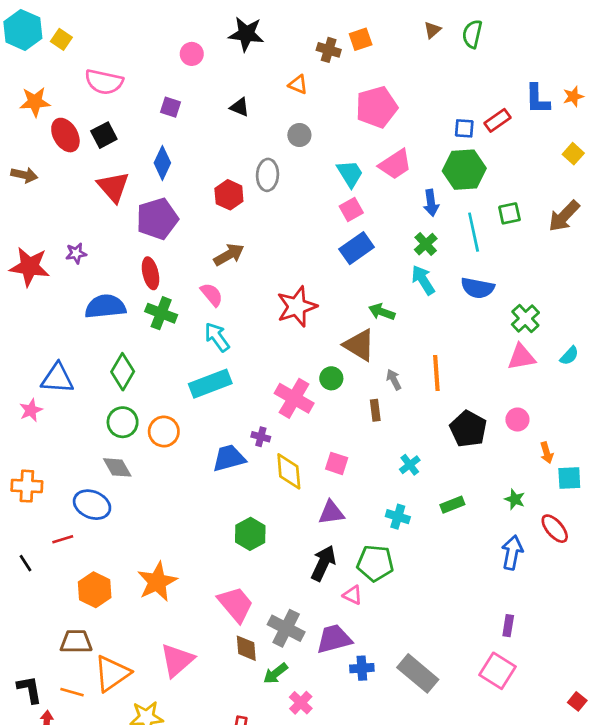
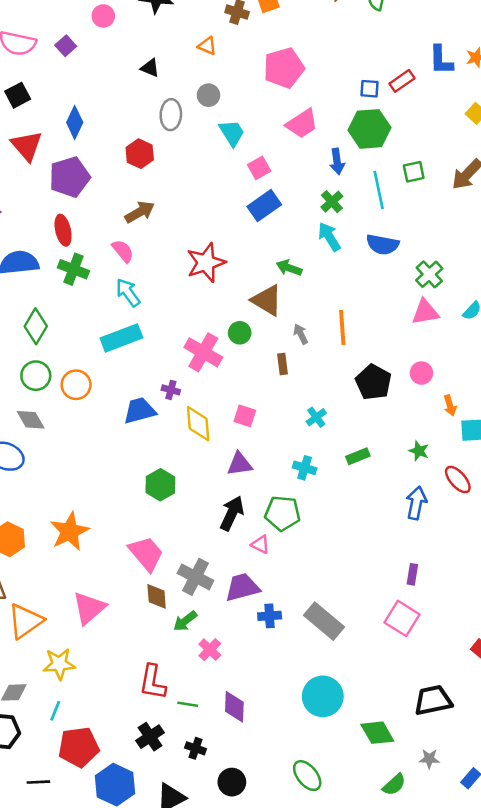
purple square: (170, 107) -> (66, 46), moved, turned 30
cyan trapezoid: (350, 174) -> (232, 133), moved
gray ellipse: (268, 175) -> (171, 115), moved

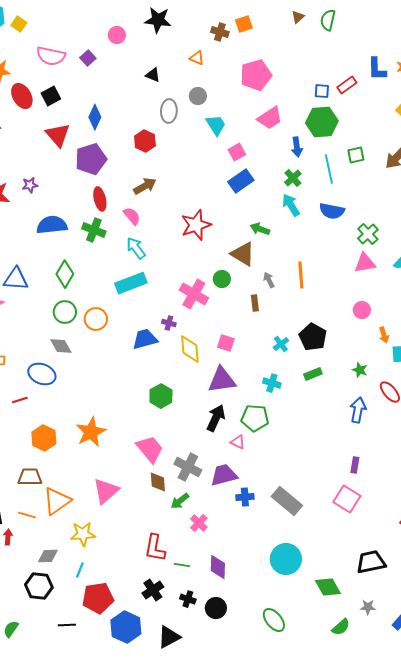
red ellipse: (63, 230) -> (100, 199), moved
black pentagon: (373, 382) -> (313, 337), moved
purple triangle: (240, 464) -> (222, 380), size x1.4
black circle: (232, 782) -> (216, 608), moved

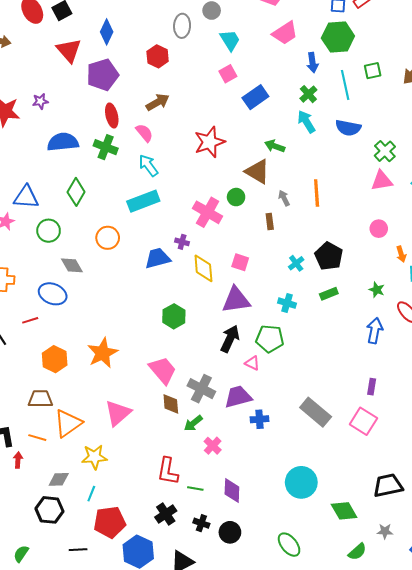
pink square: (237, 152) -> (228, 74), moved
green circle: (65, 312) -> (49, 231), moved
gray rectangle: (287, 501) -> (316, 412), moved

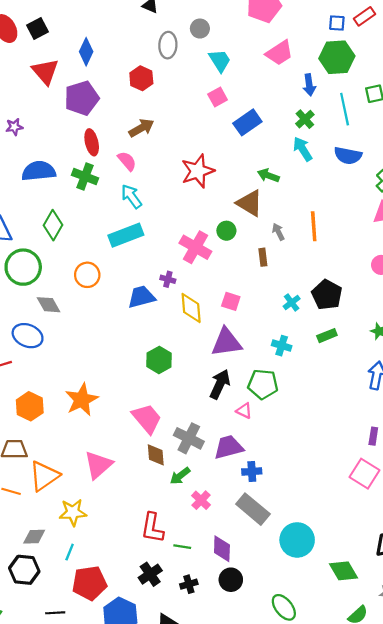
green circle: (49, 231) -> (23, 267), size x1.4
gray rectangle: (316, 412) -> (253, 509), moved
black cross: (201, 523) -> (189, 584), turned -35
black circle: (230, 532) -> (231, 580), moved

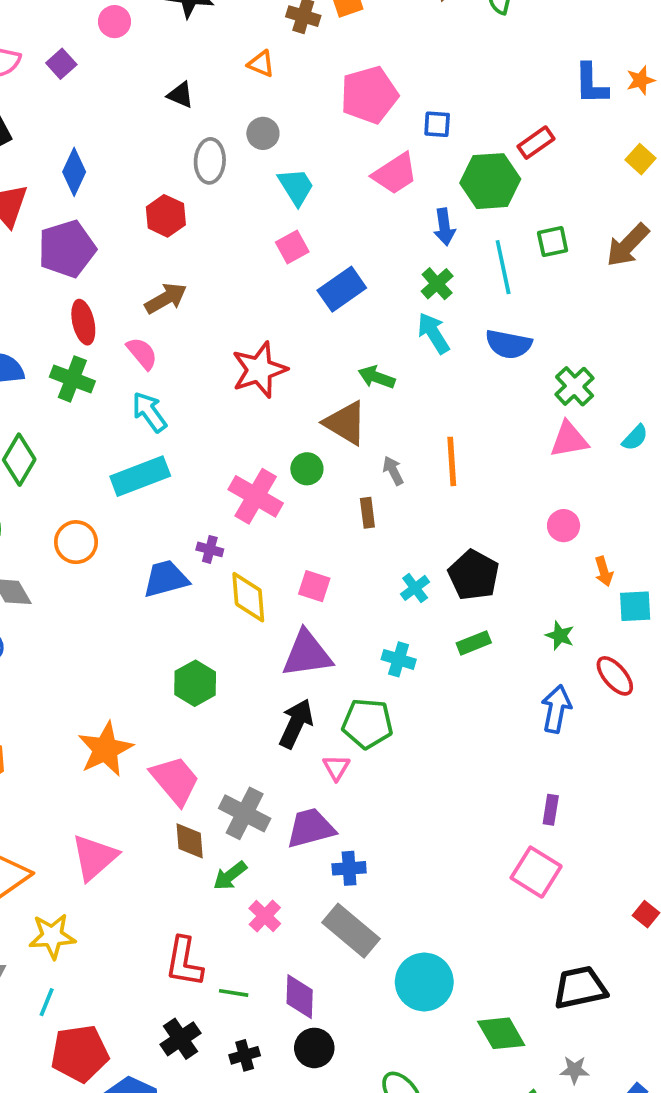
red rectangle: (364, 16) -> (536, 143), moved
blue square: (337, 23) -> (437, 124), moved
orange star: (82, 400) -> (105, 749), moved
pink triangle: (244, 411) -> (336, 768), turned 35

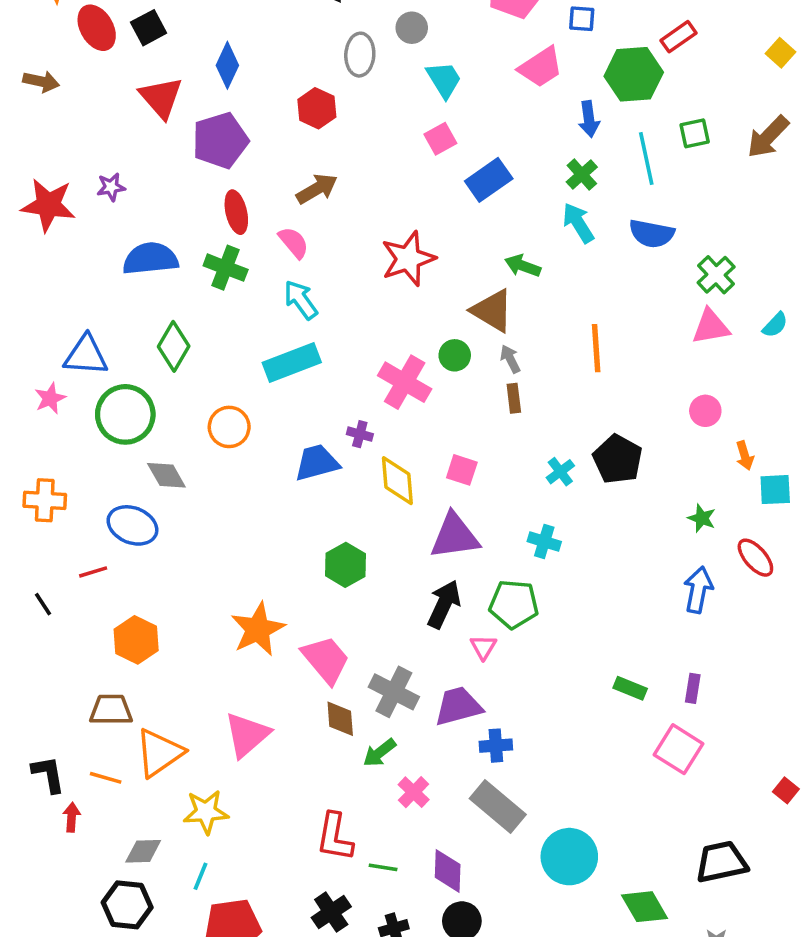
gray arrow: (393, 471) -> (510, 359), moved
green rectangle: (474, 643) -> (630, 688), moved, turned 44

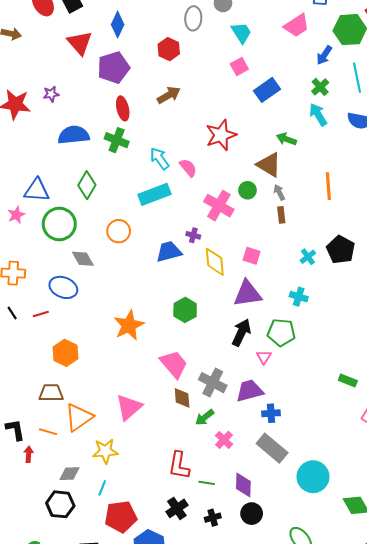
blue arrow: (589, 119) -> (324, 55), turned 42
pink semicircle: (294, 243) -> (188, 168), moved
black line: (43, 604) -> (12, 313), moved
orange star: (258, 629) -> (129, 325), moved

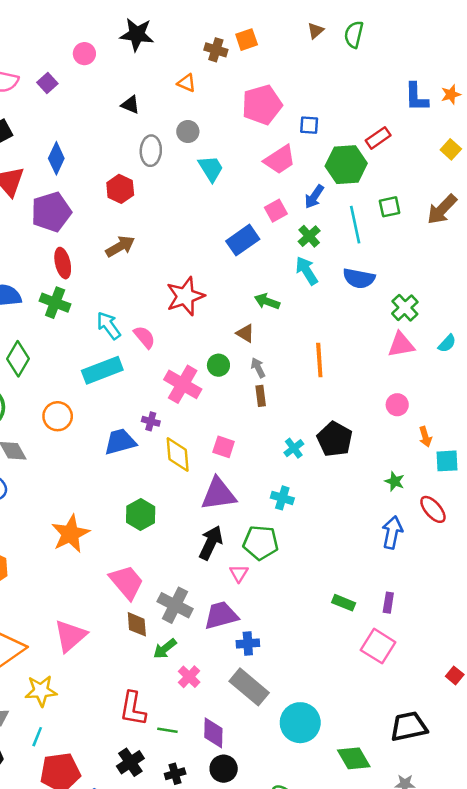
pink square: (239, 66) -> (276, 211), moved
brown triangle: (269, 165) -> (245, 333), size x0.6

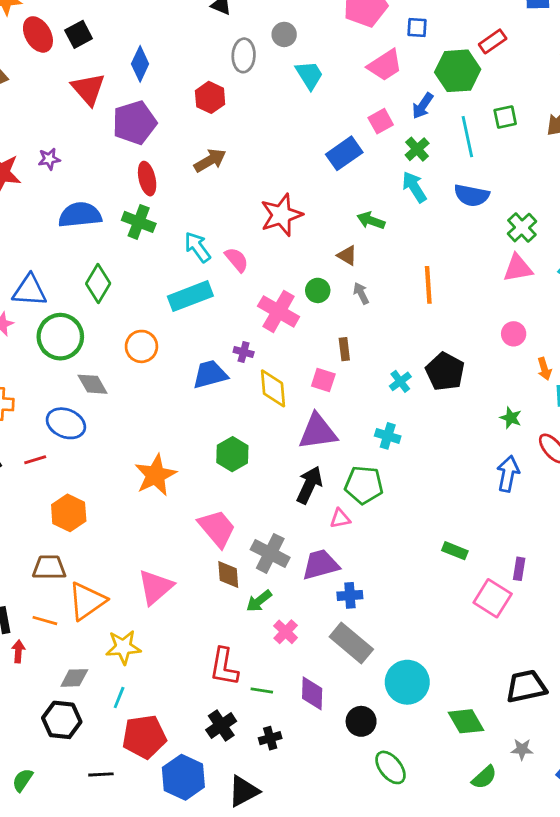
brown rectangle: (261, 396) -> (344, 349), moved
pink triangle: (239, 573) -> (340, 518), turned 48
purple rectangle: (388, 603) -> (519, 569), moved
black circle: (224, 769) -> (361, 721), moved

